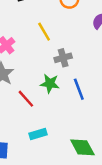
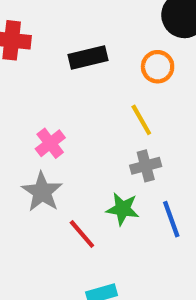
yellow line: (44, 32) -> (141, 120), moved

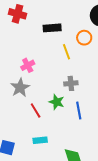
yellow line: (141, 120) -> (66, 52), moved

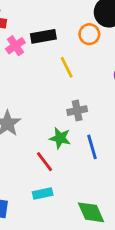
orange circle: (84, 38) -> (89, 34), moved
pink cross: (28, 65) -> (15, 46), moved
red line: (36, 111) -> (44, 162), moved

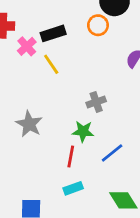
yellow line: (67, 67) -> (51, 64), moved
blue line: (92, 147) -> (112, 153), moved, turned 75
red line: (44, 162) -> (71, 157), turned 55

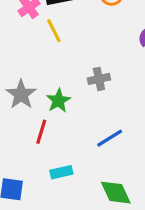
green star: (83, 131) -> (58, 101), moved, turned 30
red line: (71, 157) -> (41, 132), moved

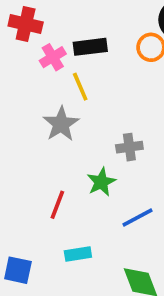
gray star: (21, 94) -> (61, 124), moved
green star: (58, 101) -> (101, 182), moved

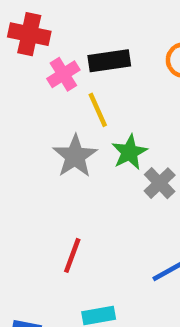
gray cross: (129, 147) -> (160, 183), turned -35
green star: (101, 182) -> (129, 152), moved

